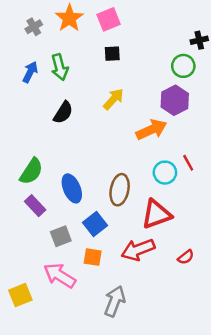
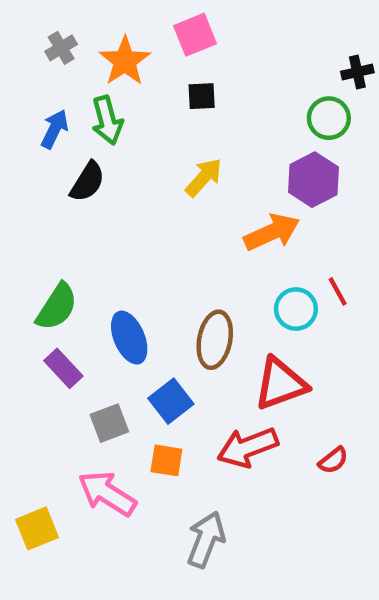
orange star: (69, 18) -> (125, 61), moved
black semicircle: (63, 113) -> (87, 182), moved

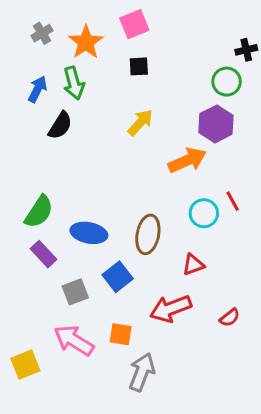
blue ellipse: (129, 338) -> (89, 233), turned -56
red triangle: (281, 384) -> (193, 265), size x0.6
orange square: (166, 460) -> (121, 334), moved

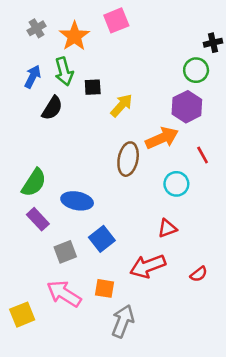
black square: (139, 66) -> (93, 87), moved
red line: (233, 201) -> (203, 155), moved
brown ellipse: (148, 234) -> (128, 159), moved

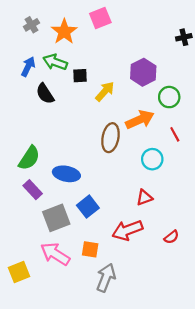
green circle: (196, 70) -> (169, 97), moved
green arrow: (64, 71) -> (55, 62), turned 125
purple hexagon: (187, 107) -> (143, 72), moved
black semicircle: (52, 108) -> (45, 94), turned 115
gray square: (65, 252) -> (56, 218), size x1.4

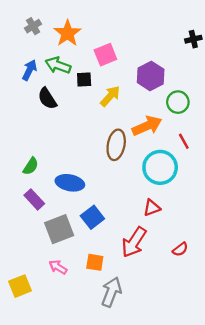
pink square: (100, 18) -> (105, 55), moved
green semicircle: (29, 158) -> (31, 166), size x0.7
cyan circle: (152, 159) -> (160, 167), size x1.5
red arrow: (127, 230) -> (134, 242), turned -36
pink arrow: (55, 254) -> (58, 267), size x0.6

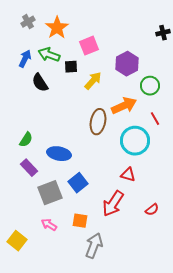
red triangle: (152, 208) -> (128, 175), turned 35
yellow square: (20, 286) -> (17, 241), turned -30

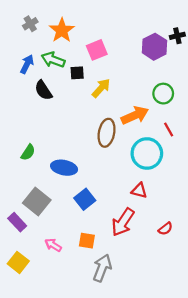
purple hexagon: (127, 64) -> (154, 47), moved
purple rectangle: (29, 168) -> (17, 222), moved
gray square: (50, 193) -> (37, 201), moved, turned -30

